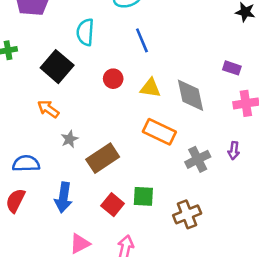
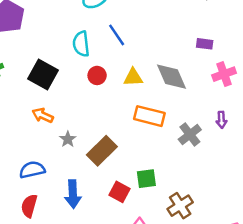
cyan semicircle: (85, 32) -> (81, 44), moved
brown cross: (187, 214) -> (180, 206), moved

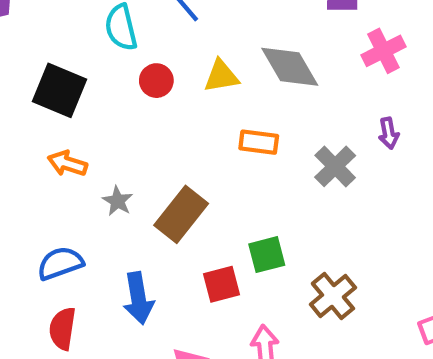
orange rectangle: (149, 116) -> (259, 142), size x0.7
red square: (120, 192) -> (221, 284), turned -36

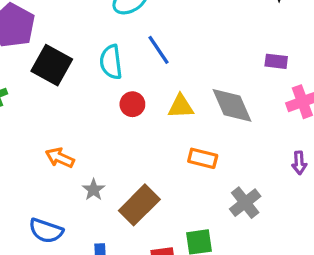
black square: (59, 90) -> (52, 65), moved
gray cross: (335, 166) -> (245, 203), moved
blue semicircle: (60, 263) -> (46, 231), turned -148

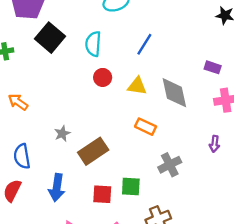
blue line: (158, 50) -> (144, 44), moved, turned 55
orange arrow: (60, 158) -> (18, 102), moved
blue semicircle: (46, 231) -> (22, 156), turned 50

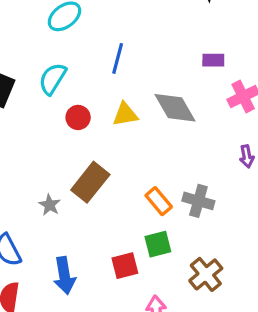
cyan semicircle: (93, 44) -> (53, 79), turned 45
orange rectangle: (146, 127) -> (159, 201), moved, turned 42
brown rectangle: (93, 151) -> (90, 182), moved
gray cross: (170, 165) -> (198, 201), turned -30

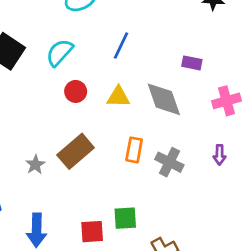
purple rectangle: (213, 60) -> (192, 63), moved
orange rectangle: (159, 201) -> (134, 150), moved, turned 40
gray cross: (198, 201) -> (169, 162), moved

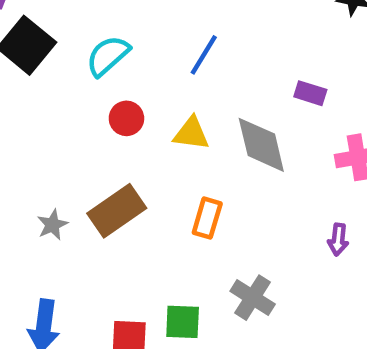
gray cross: (169, 162) -> (253, 298), moved

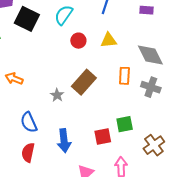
purple rectangle: (310, 93) -> (147, 10), moved
gray diamond: (261, 145) -> (150, 55), moved
gray cross: (253, 298) -> (151, 87), moved

